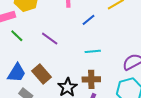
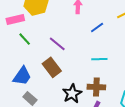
brown rectangle: (42, 74) -> (52, 67), moved

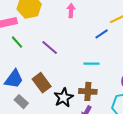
blue line: (97, 28) -> (102, 34), moved
brown rectangle: (52, 67) -> (42, 83), moved

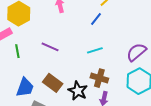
green line: (17, 42) -> (17, 51), turned 48
brown cross: (88, 91) -> (99, 78), turned 30

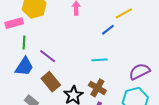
purple line: (50, 47) -> (48, 56), moved
blue trapezoid: (25, 87) -> (24, 67), moved

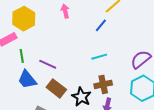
blue trapezoid: (24, 67) -> (27, 80), turned 120
brown cross: (97, 88) -> (103, 84), turned -30

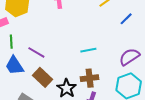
blue line: (101, 25) -> (126, 19), moved

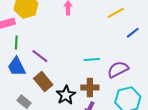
purple semicircle: (129, 57) -> (118, 69), moved

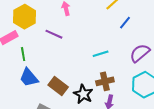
blue line: (133, 33) -> (125, 23), moved
purple line: (40, 56) -> (54, 34), moved
purple semicircle: (118, 69) -> (140, 53), moved

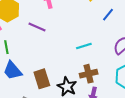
brown rectangle: (58, 86) -> (42, 79), turned 36

